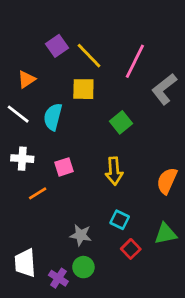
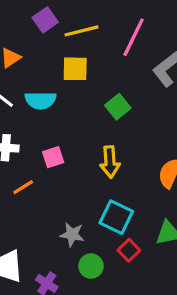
yellow line: (89, 56) -> (82, 31), turned -60
cyan semicircle: (53, 117) -> (40, 100), turned -104
cyan square: (120, 220) -> (116, 217), size x1.5
green circle: (83, 267) -> (91, 266), moved

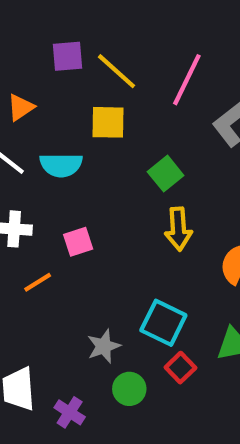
purple square: (45, 20) -> (67, 56), turned 30
yellow line: (82, 31) -> (117, 71), turned 56
yellow arrow: (110, 162) -> (178, 229), moved
gray star: (72, 234) -> (104, 346), turned -30

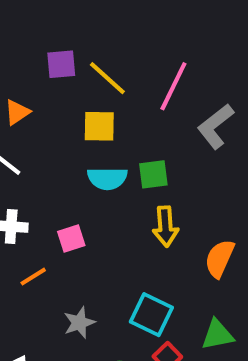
cyan semicircle: (61, 165) -> (107, 178), moved
green square: (166, 174) -> (153, 174), turned 32
gray star: (104, 346) -> (79, 323), moved

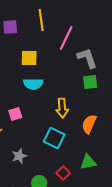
yellow line: (107, 78) -> (41, 20), moved, turned 40
gray L-shape: (215, 126) -> (87, 58), turned 110
green square: (153, 174) -> (90, 82), moved
cyan square: (151, 315) -> (54, 138), moved

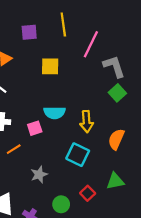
green square: (90, 82) -> (117, 93), turned -35
cyan semicircle: (33, 84) -> (55, 113), moved

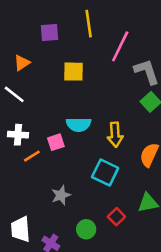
orange line: (14, 149) -> (32, 156), moved

